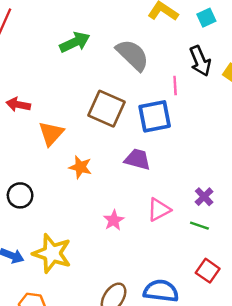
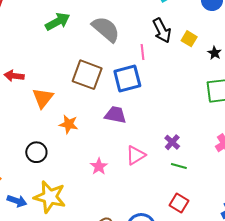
black circle: (20, 195) -> (36, 152), moved
green line: (199, 226) -> (179, 166), moved

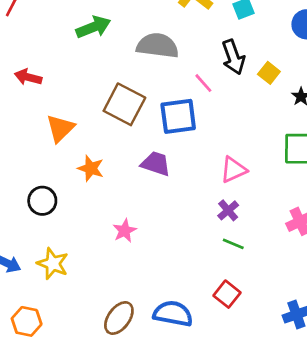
gray semicircle: (106, 29) -> (158, 46), turned -40
pink line: (142, 52) -> (203, 83), turned -42
red arrow: (14, 76) -> (28, 77), moved
pink triangle: (136, 155) -> (233, 170), moved
yellow star: (50, 197) -> (53, 264), size x0.7

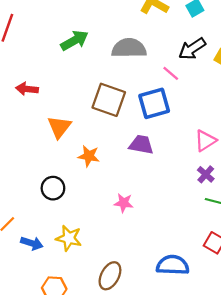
black arrow: (233, 57) -> (192, 49), turned 84
pink star: (125, 231) -> (124, 203), turned -30
brown ellipse: (119, 318) -> (110, 276), moved

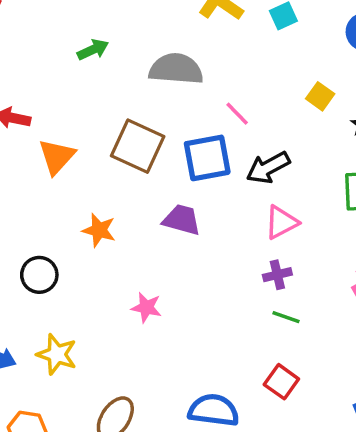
green arrow: (74, 41) -> (93, 50), size x0.7
black arrow: (192, 49) -> (268, 168), moved
orange triangle: (59, 127) -> (57, 157), moved
purple cross: (206, 174) -> (277, 275), turned 30

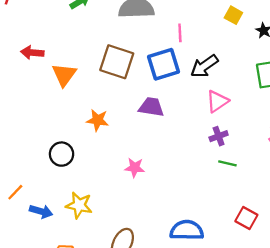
pink line: (237, 114) -> (180, 33), turned 48
red square: (281, 382) -> (246, 218), moved

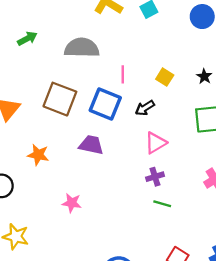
yellow square: (233, 15) -> (165, 77), moved
blue square: (163, 64) -> (105, 104), turned 36
black arrow: (204, 66) -> (145, 108), size x0.7

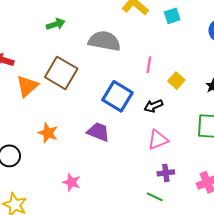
pink line: (123, 74) -> (149, 65), moved
brown square: (60, 99) -> (61, 73), moved
purple cross: (155, 177) -> (166, 173), moved

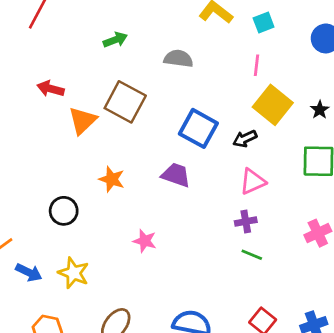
gray semicircle: (104, 41) -> (178, 59), size x0.7
pink line: (149, 65) -> (256, 65), moved
yellow square: (176, 81) -> (273, 105), size x1.8
purple cross: (166, 173) -> (246, 222), moved

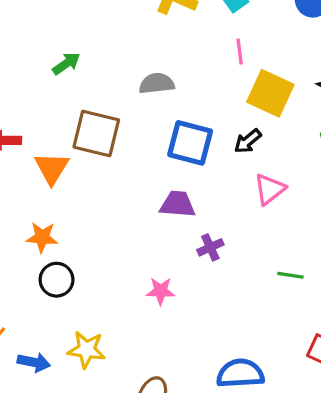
gray semicircle: (178, 59) -> (157, 83), moved
orange star: (112, 179) -> (42, 237), moved
purple cross: (246, 222) -> (210, 247), moved

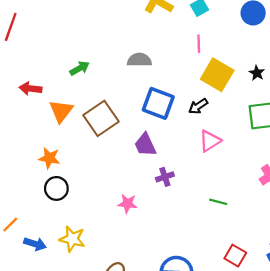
green arrow: (66, 64) -> (80, 68), moved
brown square: (96, 134) -> (101, 118), moved, turned 36
purple trapezoid: (178, 204) -> (145, 145), turned -125

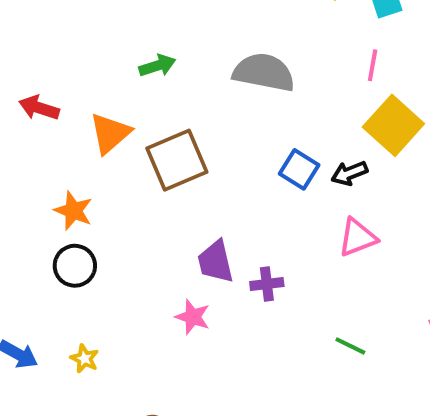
gray semicircle: (139, 60) -> (264, 72), size x1.4
red arrow: (30, 89) -> (39, 108), moved
blue square: (158, 103) -> (299, 169), moved, size x0.7
purple trapezoid: (145, 145) -> (216, 262), moved
yellow star: (72, 239) -> (85, 359), size x0.6

